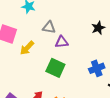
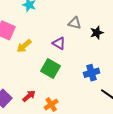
gray triangle: (49, 27) -> (75, 23), moved
purple triangle: (62, 42) -> (59, 43), turned 32

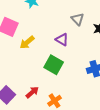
gray triangle: (75, 23) -> (78, 19), turned 32

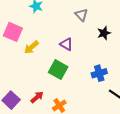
gray triangle: (78, 19) -> (81, 15), moved

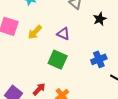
yellow arrow: (31, 47) -> (35, 32), moved

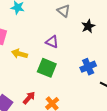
yellow arrow: (35, 32) -> (19, 54), moved, turned 63

